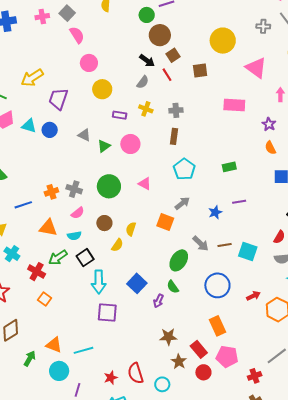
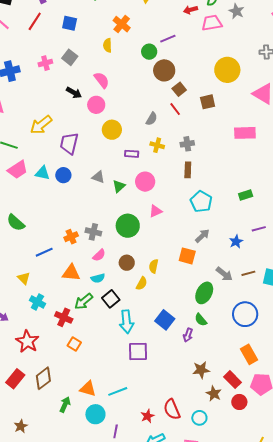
pink semicircle: (77, 35) -> (102, 80), moved
black arrow: (147, 61) -> (74, 93), moved
pink triangle: (145, 184) -> (156, 211), moved, turned -48

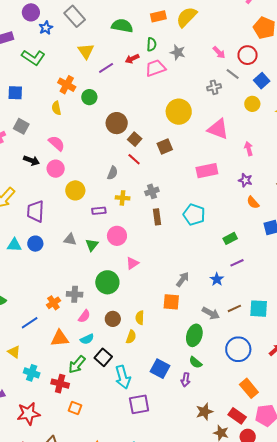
purple line: (168, 39) -> (106, 68), moved
green circle: (149, 52) -> (89, 97), moved
green rectangle: (246, 195) -> (230, 238), moved
cyan pentagon: (201, 202) -> (194, 215), moved
red star: (27, 341) -> (28, 414), turned -30

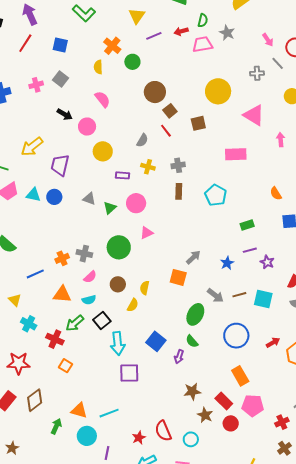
pink semicircle: (57, 143) -> (102, 99), moved
purple star: (245, 180) -> (267, 262), moved

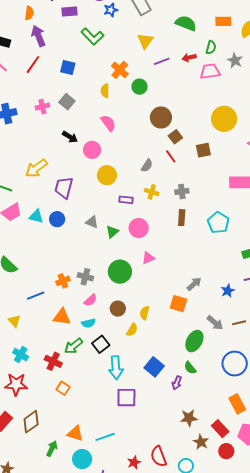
cyan cross: (29, 324) -> (21, 355), moved

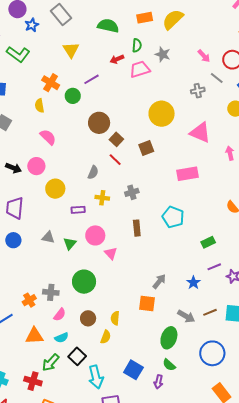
purple line: (162, 61) -> (91, 79), moved
black arrow: (70, 137) -> (13, 168), moved
brown rectangle: (182, 218) -> (137, 228), moved
pink triangle: (148, 258) -> (111, 253), moved, turned -40

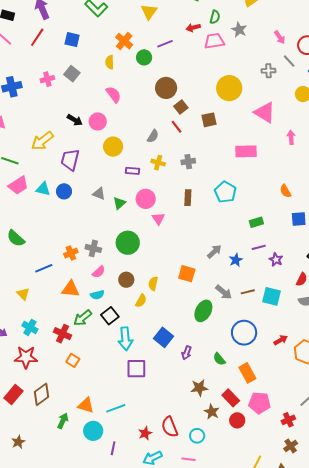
gray arrow: (159, 281) -> (214, 251), moved
green semicircle: (169, 365) -> (219, 359), moved

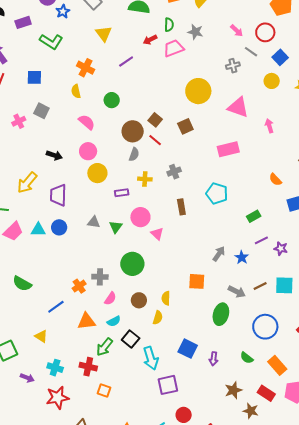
green circle: (144, 57) -> (112, 100), moved
brown circle: (166, 88) -> (133, 131), moved
pink circle: (98, 121) -> (88, 151), moved
red circle: (237, 420) -> (184, 415), moved

